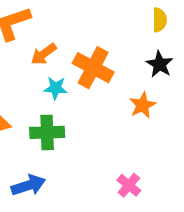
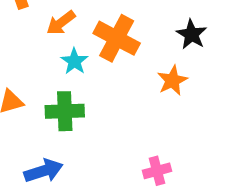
cyan star: (56, 88) -> (74, 61), turned 30
pink cross: (129, 185) -> (157, 171), turned 35

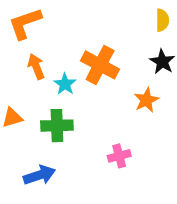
orange arrow: (61, 23) -> (36, 67), moved, turned 105
pink cross: (157, 171) -> (119, 156), moved

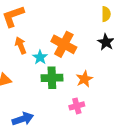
orange star: (146, 100) -> (84, 79), moved
green cross: (57, 126) -> (52, 78), moved

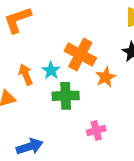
orange arrow: (21, 45) -> (26, 74), moved
orange star: (84, 79) -> (106, 77), moved

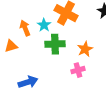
orange star: (106, 77) -> (85, 49), moved

